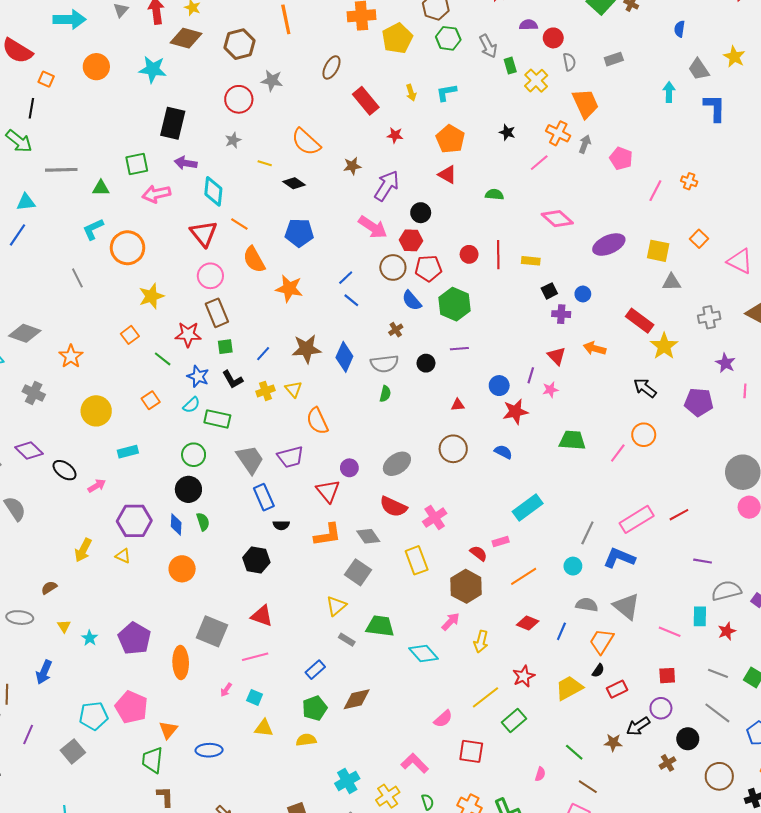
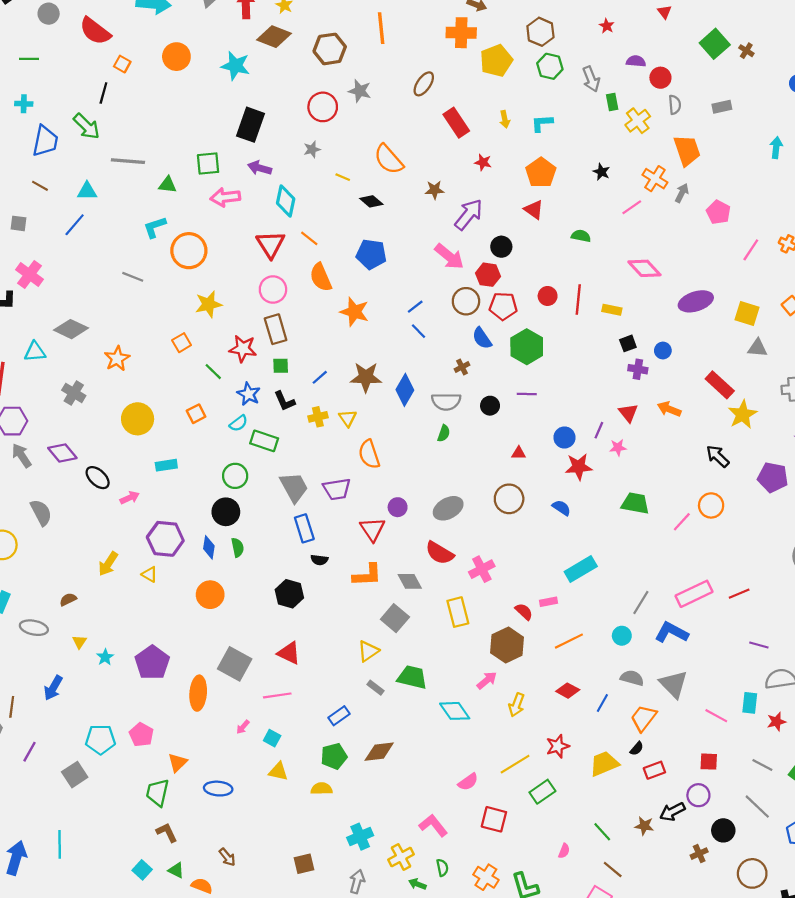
gray line: (77, 278) -> (133, 277), turned -48
pink pentagon: (131, 707) -> (141, 735), size x0.7
brown L-shape: (165, 797) -> (167, 832), turned -30

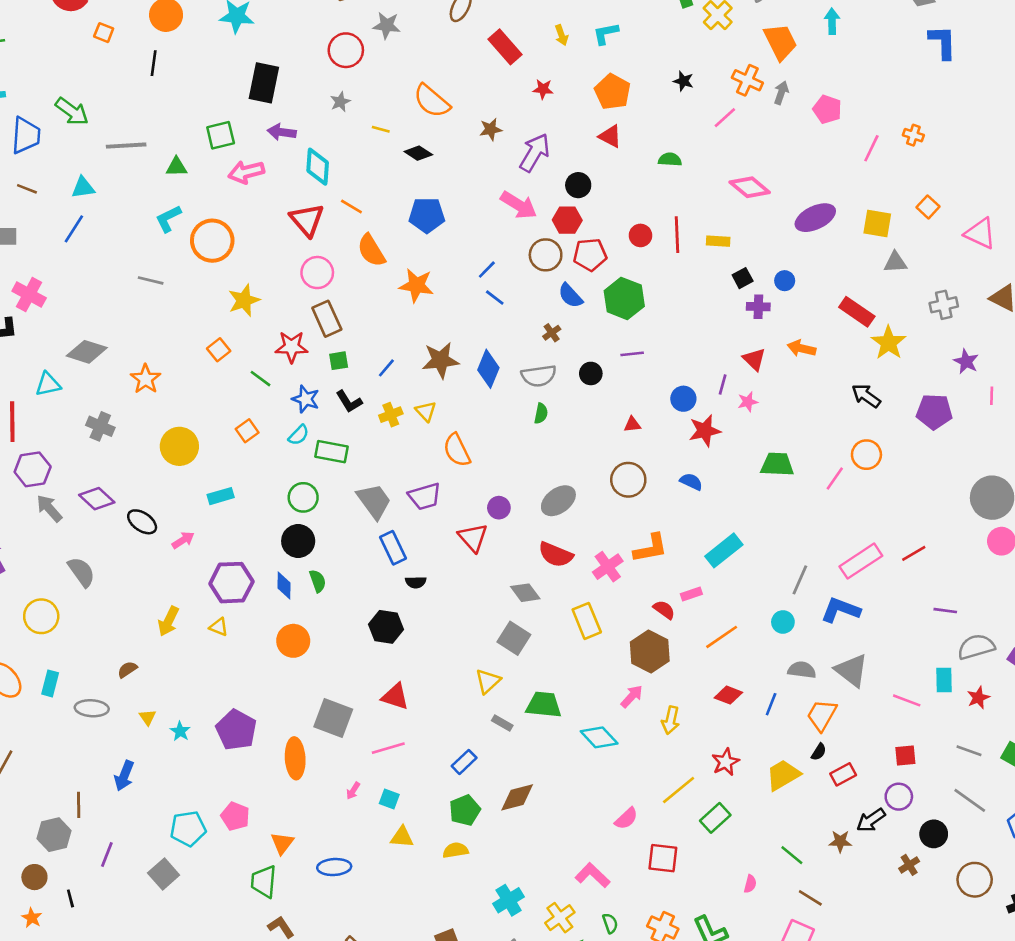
black line: (103, 93) -> (154, 63), moved
cyan arrow: (776, 148) -> (832, 21), moved
orange L-shape: (367, 575) -> (650, 548), moved

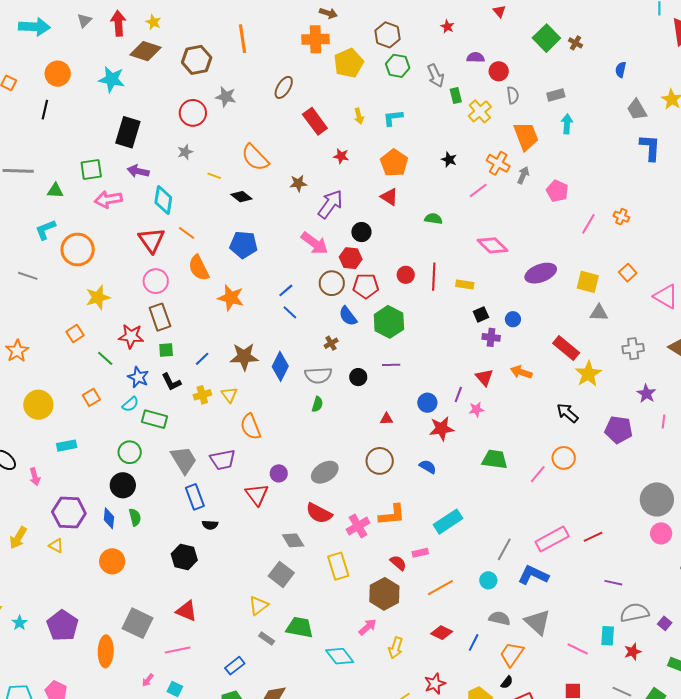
pink arrow: (183, 540) -> (35, 477), turned 102

